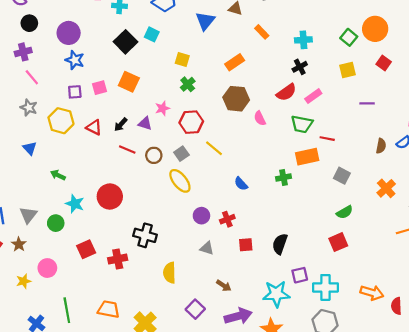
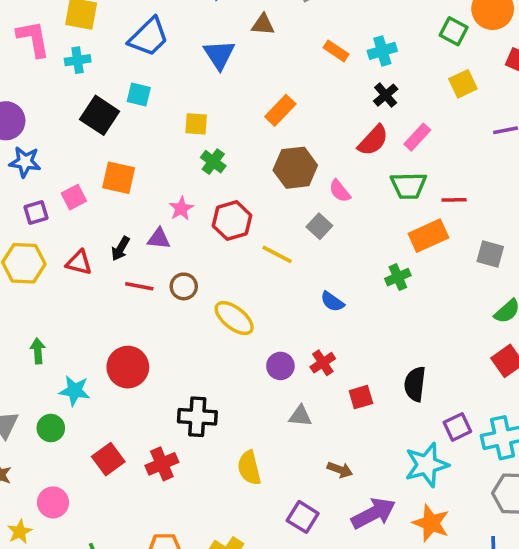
orange rectangle: (262, 32) -> (336, 51), moved
gray square: (181, 154) -> (319, 226), moved
green arrow: (58, 175) -> (38, 351), turned 72

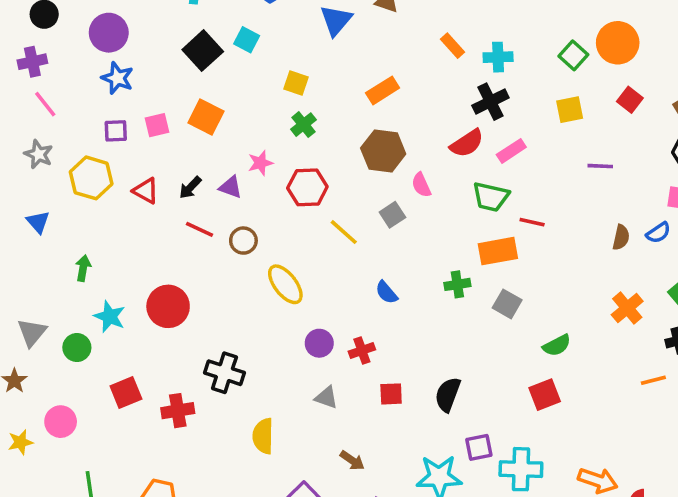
black cross: (386, 95) -> (490, 102), size x1.4
gray square: (490, 254) -> (507, 304), moved

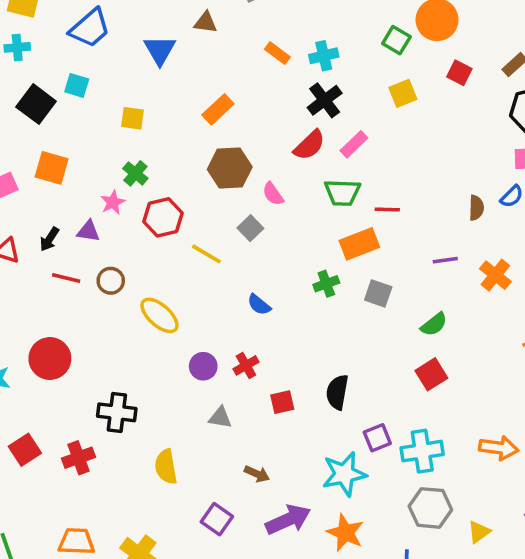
green cross: (304, 125) -> (135, 173), moved
purple line: (600, 166) -> (445, 260), moved

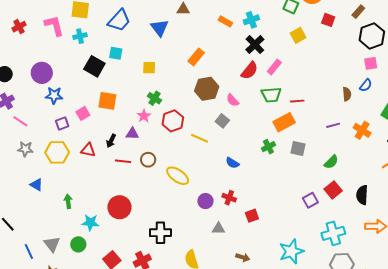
red cross: (246, 365) -> (229, 198), turned -32
black semicircle: (337, 392) -> (362, 195), moved
purple square: (377, 438) -> (310, 200), moved

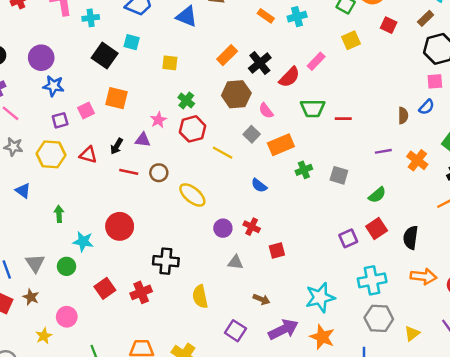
blue triangle: (160, 28) -> (187, 16), turned -36
black cross: (255, 45) -> (260, 63), moved
pink rectangle: (274, 67) -> (316, 61), moved
green cross: (154, 98) -> (186, 100), moved
orange rectangle: (284, 122) -> (281, 145), moved

